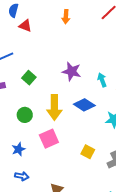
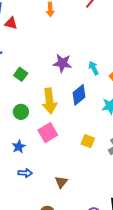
blue diamond: (84, 105) -> (79, 95), turned -65

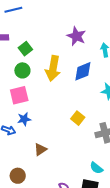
green square: (21, 74) -> (25, 49), moved
pink square: (48, 133) -> (19, 95), moved
blue star: (19, 147) -> (24, 119), moved

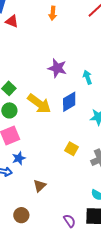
yellow arrow: (53, 68) -> (39, 104), turned -55

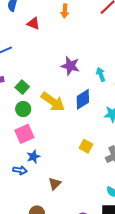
red triangle: (12, 21) -> (33, 23), moved

